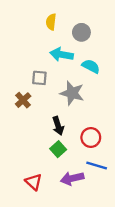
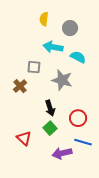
red triangle: (34, 182) -> (24, 138), moved

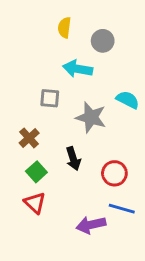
cyan semicircle: (78, 57) -> (128, 100), moved
brown cross: (20, 86) -> (29, 138), moved
green square: (50, 128) -> (36, 172), moved

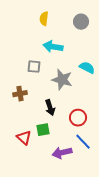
gray circle: (103, 41) -> (81, 22), moved
brown cross: (29, 138) -> (20, 94), turned 32
green square: (36, 172) -> (43, 130), moved, turned 32
blue line: (122, 209) -> (83, 142), turned 30

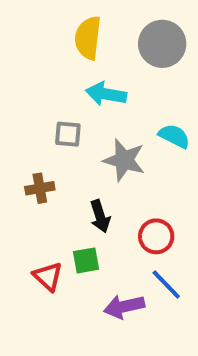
yellow semicircle: (44, 19) -> (88, 38), size x1.5
gray circle: (81, 22) -> (162, 44), size x1.5

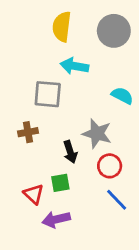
gray square: (68, 134) -> (48, 94), size x1.5
gray star: (124, 160) -> (97, 134), moved
purple arrow: (124, 307) -> (56, 219), moved

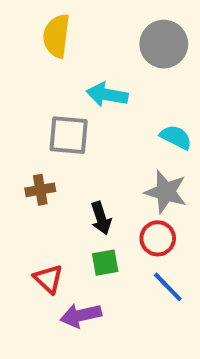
yellow semicircle: (62, 27) -> (56, 36), moved
gray star: (97, 134) -> (166, 192), moved
green square: (60, 183) -> (105, 263), moved

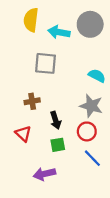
cyan arrow: (107, 95) -> (59, 32), moved
gray square: (69, 135) -> (46, 63), moved
brown cross: (40, 190) -> (32, 101), moved
red triangle: (48, 279) -> (23, 134), moved

